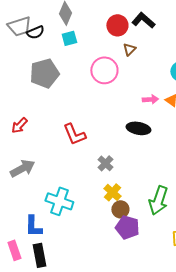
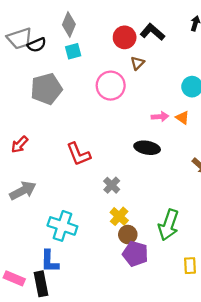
blue L-shape: (33, 226) -> (50, 261), moved
pink rectangle: (14, 250) -> (14, 278), turned -48

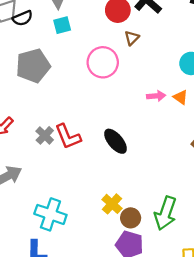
black ellipse: (147, 148) -> (115, 141), moved, turned 40
gray cross: (112, 185) -> (45, 135), moved
brown circle: (128, 235) -> (131, 218), moved

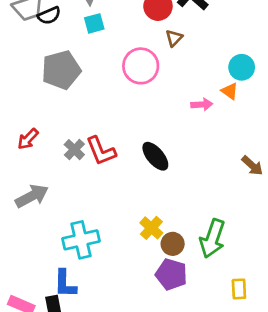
orange triangle: (181, 97) -> (230, 91), moved
cyan cross: (50, 214) -> (81, 240), turned -32

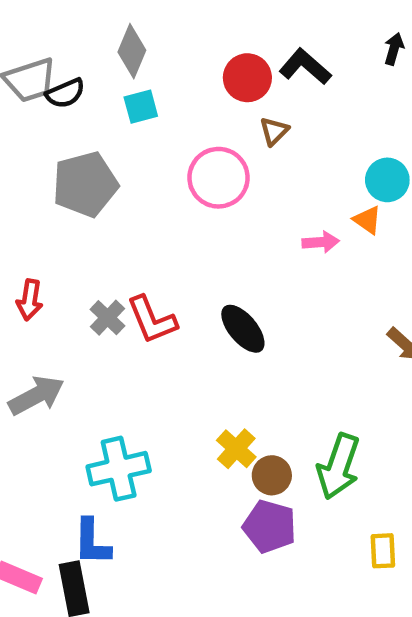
red arrow: (28, 139) -> (30, 300), turned -35

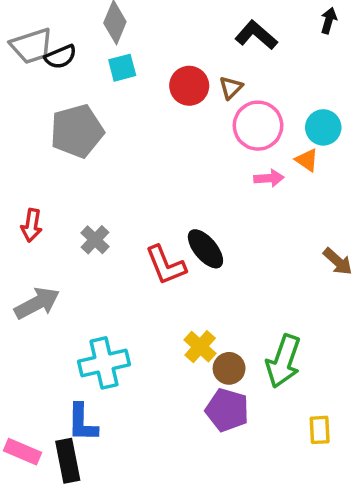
red circle: (247, 78) -> (189, 86), moved
pink circle: (219, 178) -> (258, 126), moved
red L-shape: (152, 320) -> (166, 265), moved

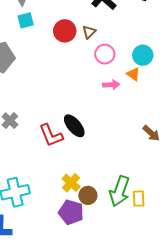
pink circle: (258, 126) -> (105, 54), size x0.7
purple pentagon: (227, 410) -> (71, 212), moved
yellow rectangle: (320, 430) -> (139, 199), moved

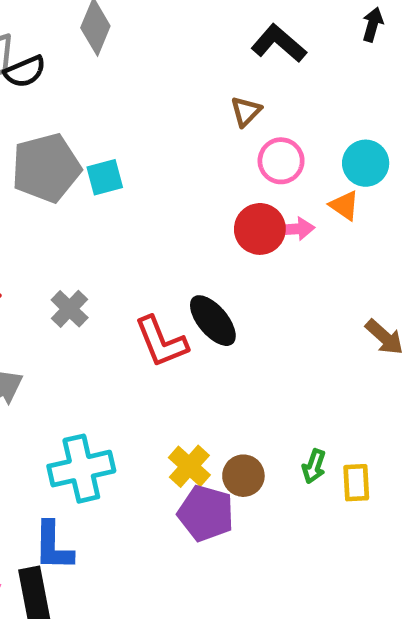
cyan square: (26, 20) -> (105, 177), moved
red circle: (65, 31) -> (260, 229), moved
yellow cross: (71, 183) -> (189, 466), moved
green arrow: (120, 191) -> (314, 466), size x0.5

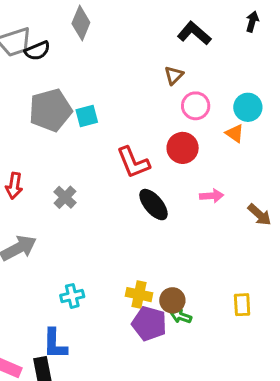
pink arrow: (295, 229) -> (212, 196), moved
red L-shape: (161, 342) -> (133, 162), moved
yellow cross: (189, 466) -> (139, 295), turned -30
green arrow: (314, 466) -> (181, 316), moved, turned 90
cyan cross: (81, 469) -> (72, 296), size x0.6

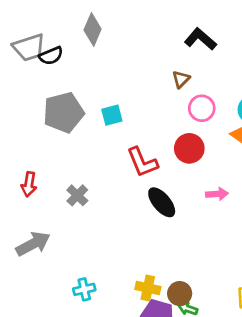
cyan square: (87, 116) -> (112, 115), moved

